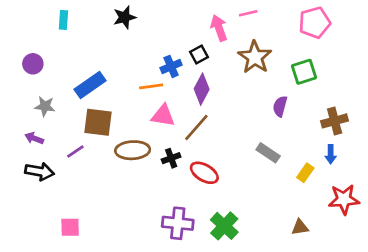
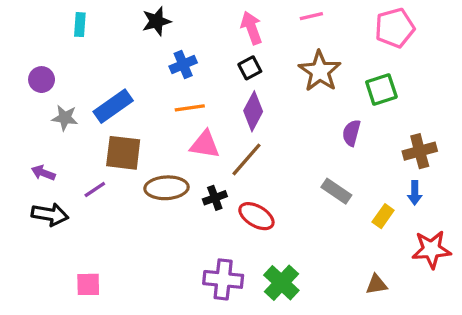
pink arrow: (219, 28) -> (251, 28), moved
blue cross: (171, 66) -> (183, 65), moved
gray star: (45, 106) -> (65, 118), moved

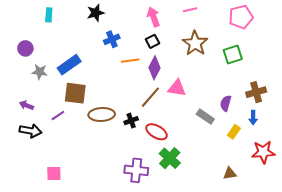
orange line: (190, 108) -> (130, 61), moved
purple semicircle: (351, 133) -> (226, 103), moved
pink triangle: (205, 144) -> (177, 88), moved
green cross: (281, 283) -> (170, 158), moved

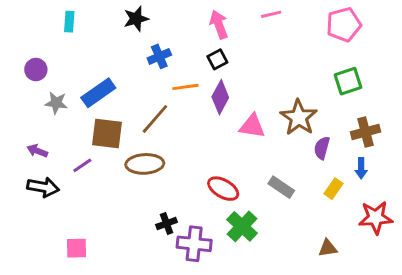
brown star: (195, 43) -> (299, 117), moved
green square: (233, 55) -> (348, 81), moved
brown line: (150, 97) -> (155, 119), moved
gray rectangle: (205, 117) -> (281, 187), moved
black cross: (131, 121) -> (167, 223), moved

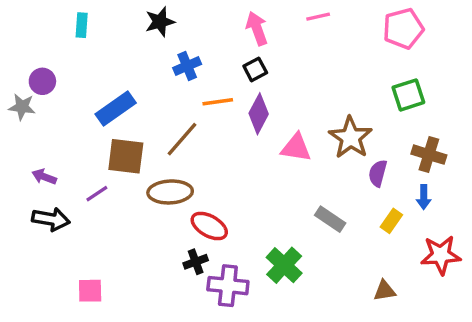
gray star: (56, 103) -> (22, 107), moved
brown cross: (365, 132) -> (429, 155), turned 32
red ellipse: (223, 189) -> (209, 226), moved

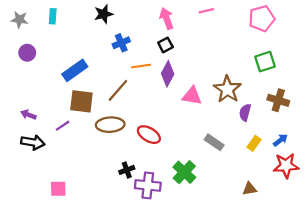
gray star: (22, 107) -> (19, 20), moved
blue arrow: (424, 197) -> (280, 140), moved, turned -128
red ellipse: (209, 226) -> (149, 135), moved

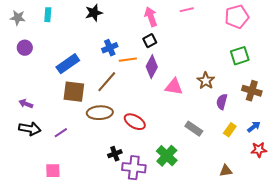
blue cross: (121, 43) -> (110, 48), moved
brown star: (227, 89) -> (206, 81), size x0.7
purple line: (63, 126) -> (61, 133), moved
red star: (286, 166) -> (259, 150), size x0.7

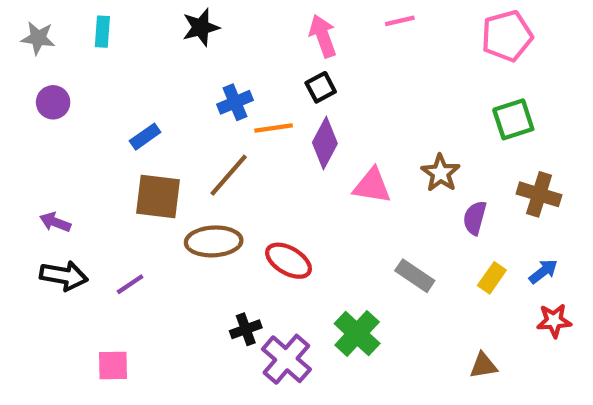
blue rectangle: (68, 64) -> (145, 137), size x0.6
purple cross: (134, 168) -> (286, 359), turned 35

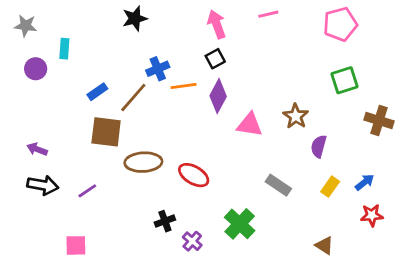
cyan rectangle: (102, 32) -> (64, 49), moved
brown line: (229, 175) -> (133, 97), moved
brown cross: (539, 194) -> (379, 120), moved
purple cross: (286, 359) -> (192, 241), size x0.6
brown triangle: (483, 366) -> (324, 245), turned 42

